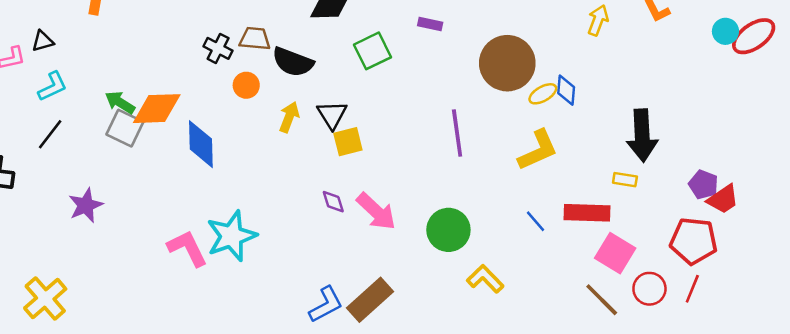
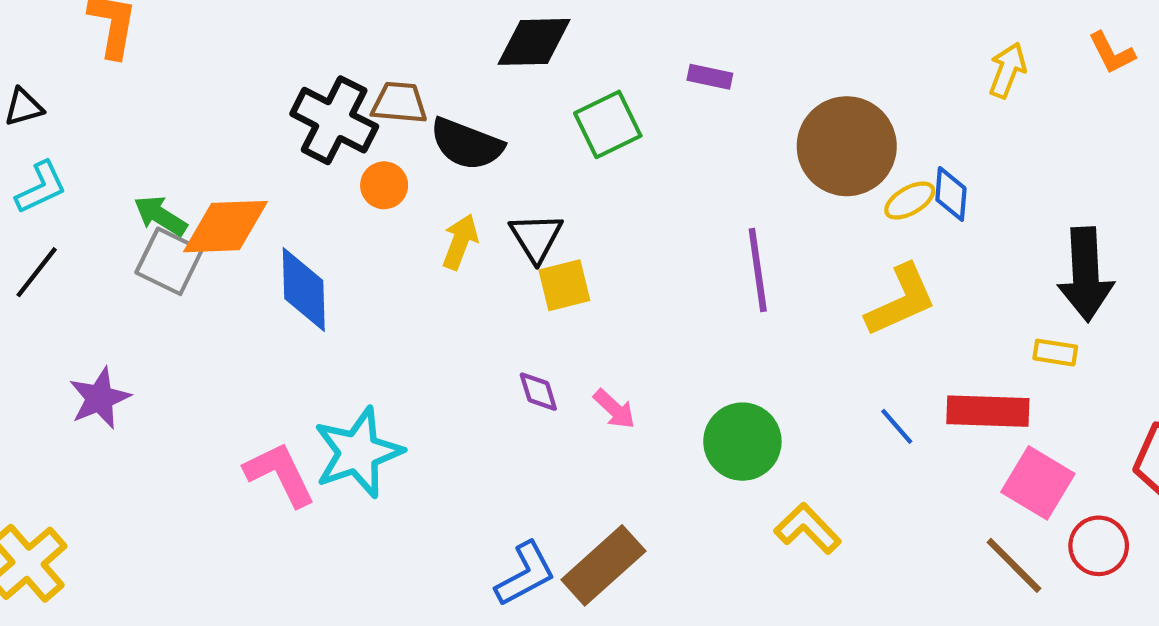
black cross: (218, 48) -> (334, 120), size x1.6
pink arrow: (376, 211) -> (614, 409), size x0.6

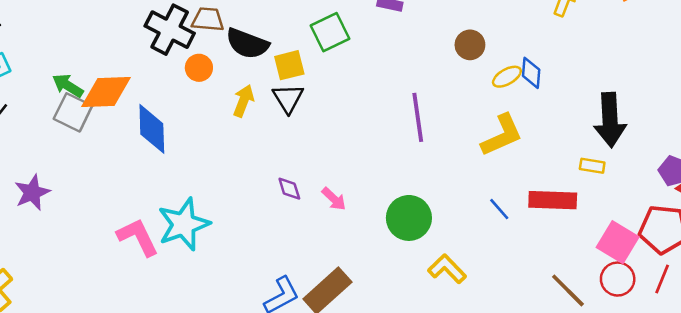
brown circle: (847, 146) -> (470, 45), size x0.5
yellow square: (564, 285) -> (289, 65), moved
pink square: (1038, 483) -> (618, 242), moved

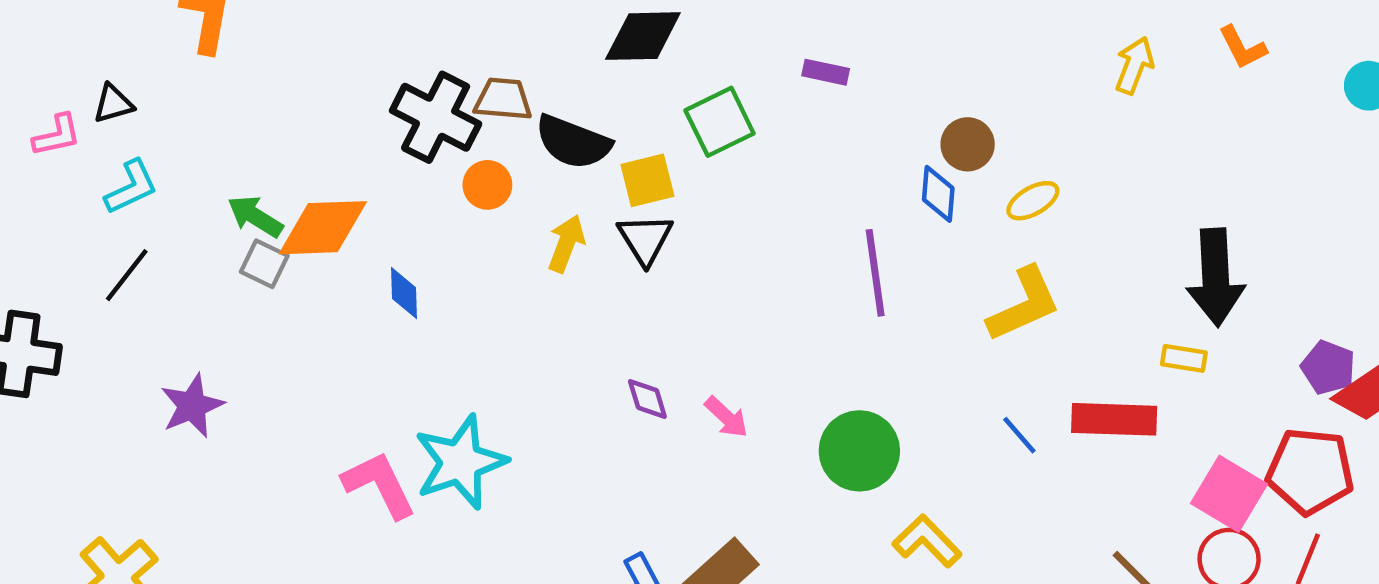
blue diamond: (531, 73) -> (938, 194), moved
gray square: (73, 112) -> (264, 264), size x0.7
blue diamond: (152, 129) -> (404, 293), size x0.6

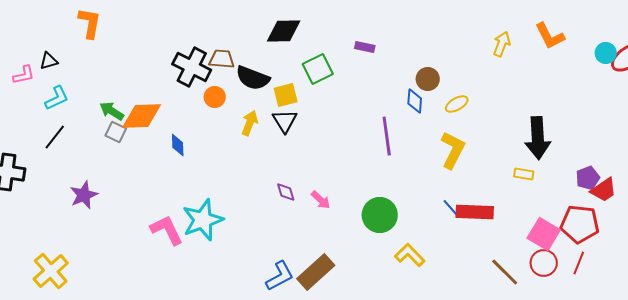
orange L-shape: (1243, 47) -> (550, 36), size x1.4
yellow L-shape: (1024, 304) -> (453, 150), turned -39
purple pentagon: (1328, 367) -> (588, 178), turned 30
red rectangle: (1114, 419) -> (475, 212), moved

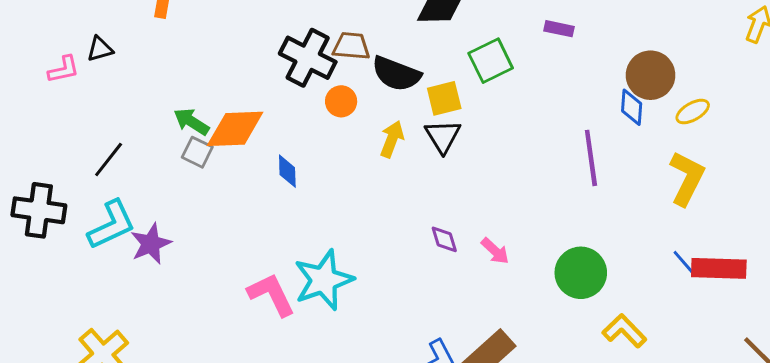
brown circle: (428, 79) -> (651, 75), size x1.4
cyan L-shape: (57, 98) -> (112, 225), moved, size x1.4

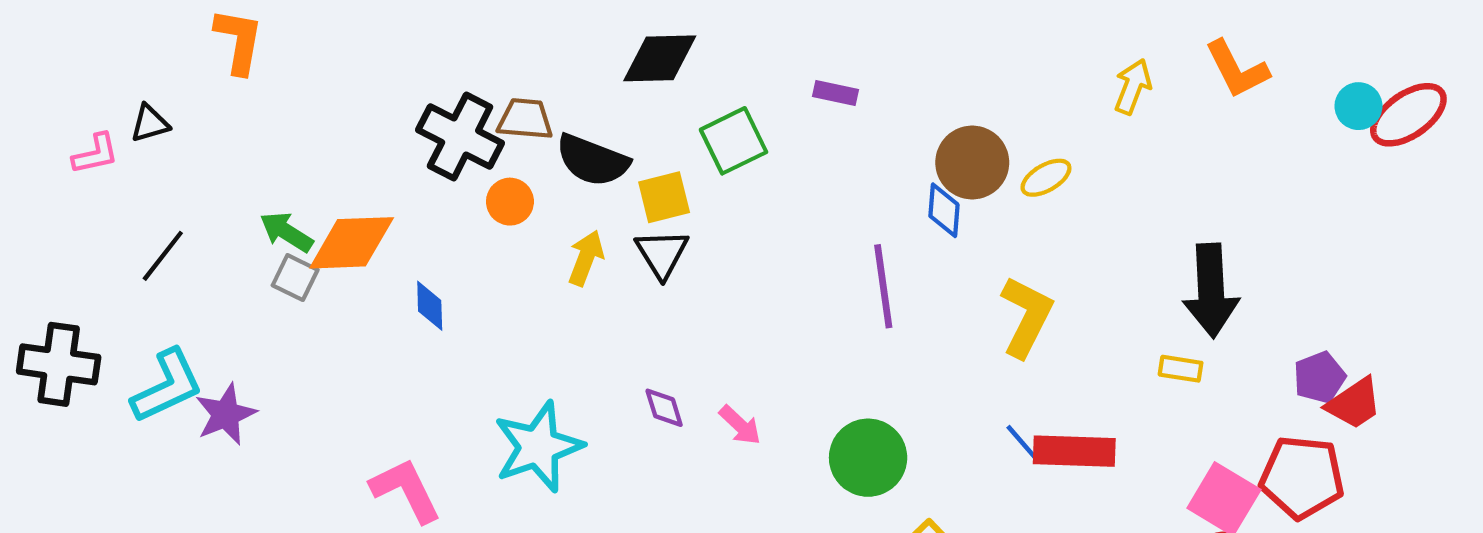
yellow ellipse: (693, 112) -> (1046, 178), moved
black line: (109, 159) -> (163, 256), moved
cyan star: (324, 280) -> (538, 447), moved

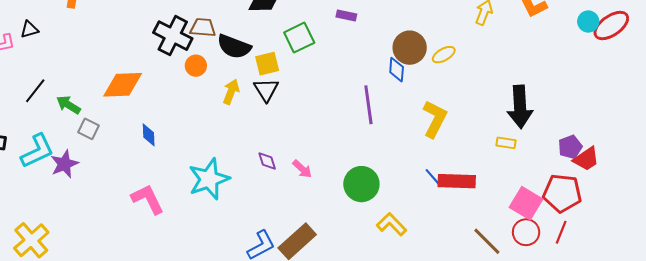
green arrow: (286, 232) -> (68, 105), moved
gray square: (295, 278) -> (88, 129), moved
blue diamond: (430, 306) -> (149, 135), moved

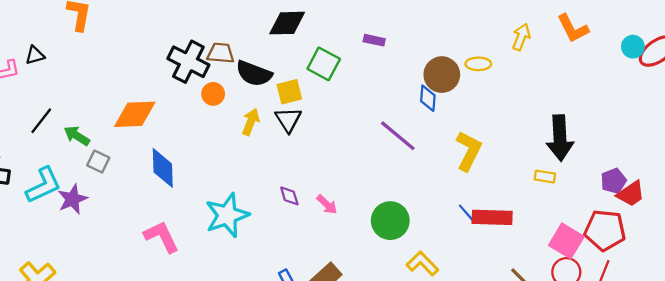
green square: (299, 38) -> (324, 64), turned -36
yellow ellipse: (444, 55) -> (478, 64), moved, turned 30
purple line: (368, 105) -> (398, 136), turned -42
blue diamond: (149, 135) -> (163, 168), size x1.6

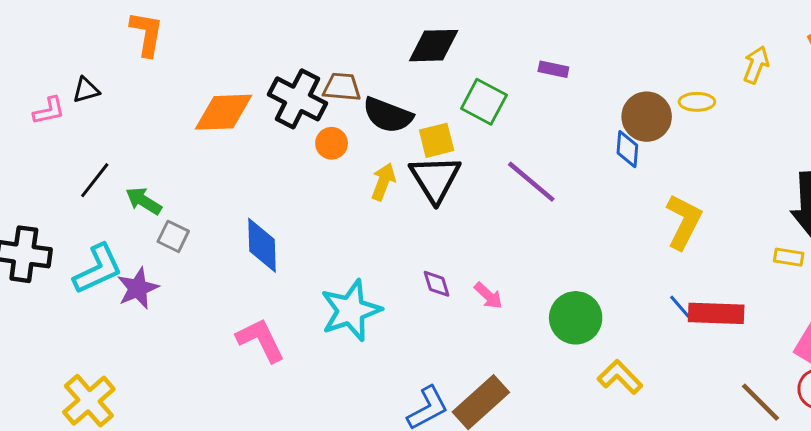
orange diamond: (135, 114) -> (224, 112), moved
black triangle: (288, 120) -> (435, 179), size x1.4
purple line: (398, 136) -> (531, 182), moved

